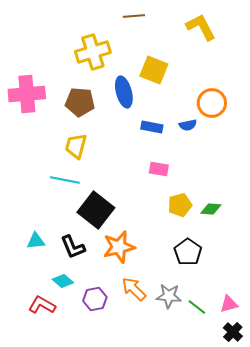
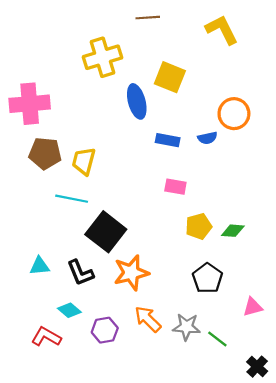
brown pentagon: (80, 102) -> (45, 153), moved
pink triangle: (229, 304) -> (253, 307), moved

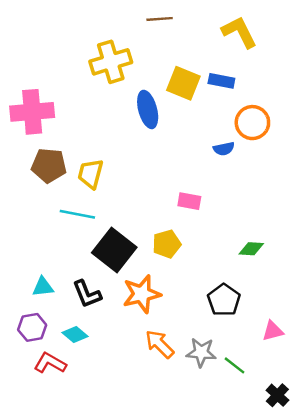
blue rectangle: (168, 140) -> (221, 81), moved
yellow pentagon: (199, 226) -> (167, 244), moved
purple hexagon: (105, 330) -> (32, 327), moved

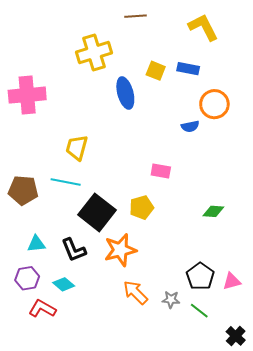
yellow square: (183, 83) -> (156, 71), size x0.7
brown pentagon: (49, 165) -> (23, 190), moved
black pentagon: (224, 300) -> (200, 276), moved
gray star: (201, 352) -> (171, 300), size x0.7

